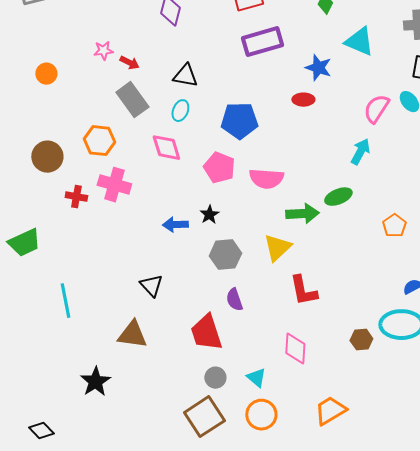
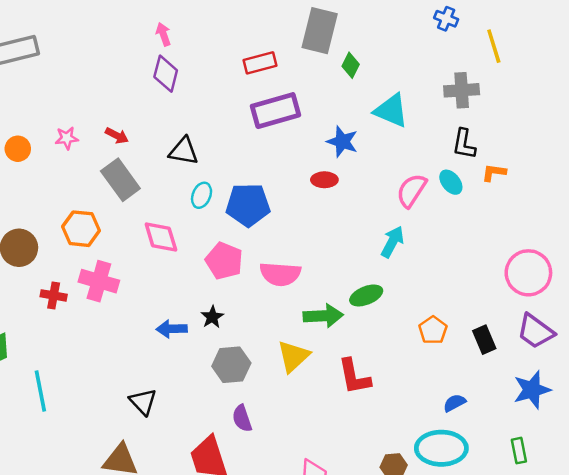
pink star: (103, 51) -> (67, 138), moved
cyan ellipse: (180, 111) -> (202, 195), moved
red L-shape: (303, 291) -> (354, 377), moved
cyan line: (65, 301) -> (40, 391), moved

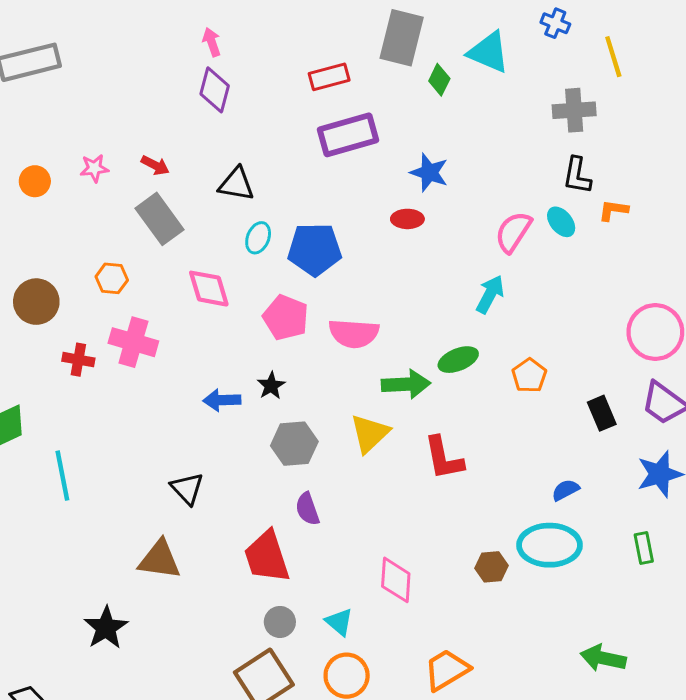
cyan triangle: (391, 111) -> (489, 52), moved
orange hexagon: (81, 229) -> (112, 278), size x0.7
orange pentagon: (433, 330) -> (529, 376), moved

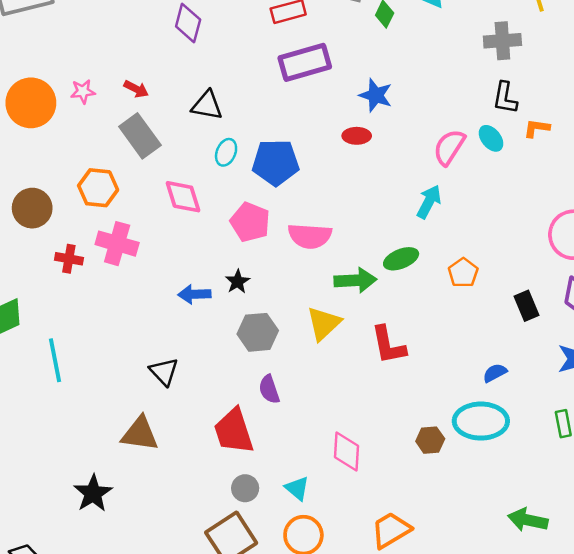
orange circle: (35, 181) -> (31, 103), size x1.8
orange hexagon: (112, 278) -> (98, 188), size x1.4

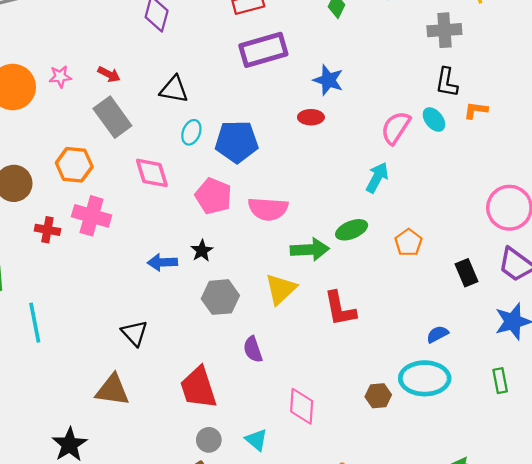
purple semicircle: (269, 389) -> (253, 349), moved

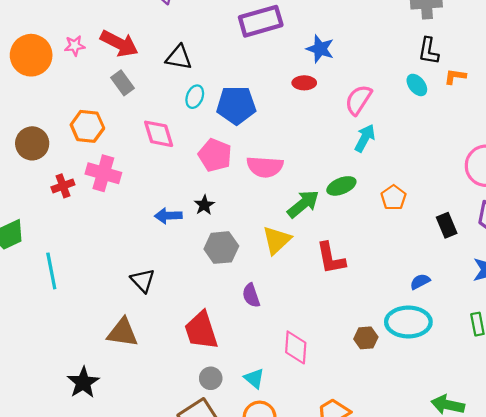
red arrow: (109, 74) -> (119, 44), size x1.8
gray rectangle: (112, 117) -> (122, 83), size x0.7
pink semicircle: (396, 128) -> (358, 100), moved
red cross: (47, 230) -> (63, 186), turned -30
green arrow: (310, 250) -> (303, 204), turned -36

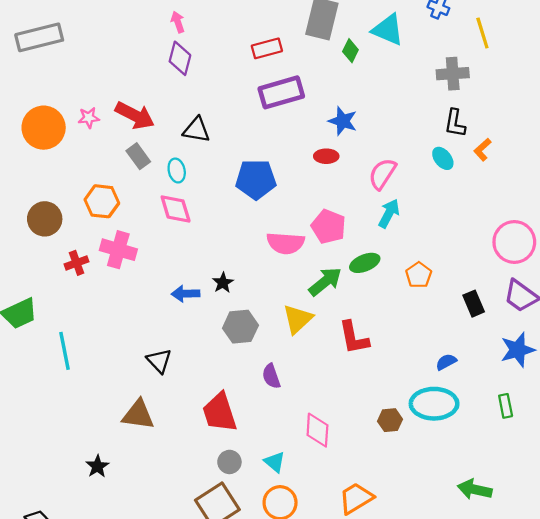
orange L-shape: (455, 76) -> (482, 150), turned -50
cyan ellipse: (195, 97) -> (177, 170), moved, turned -35
pink pentagon: (215, 155) -> (328, 227), moved
black star: (83, 383) -> (97, 466), size x0.7

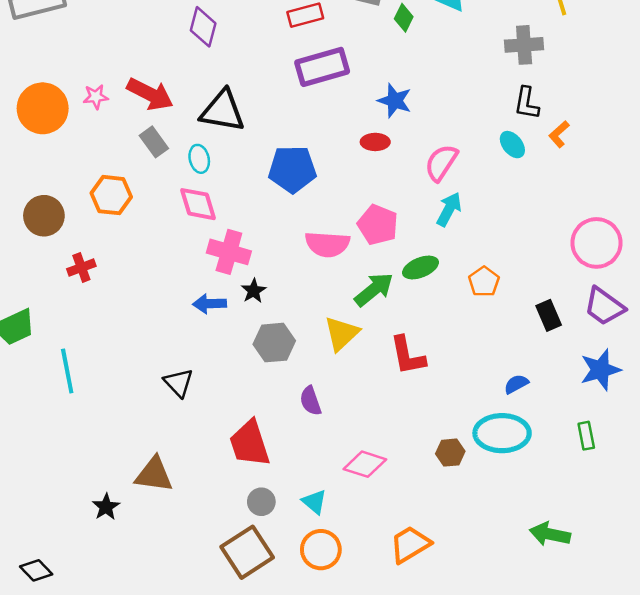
black triangle: (196, 130) -> (223, 111), size x1.4
pink cross: (118, 250) -> (229, 252), moved
brown triangle: (138, 415) -> (154, 475), moved
pink diamond: (317, 430) -> (365, 464), turned -76

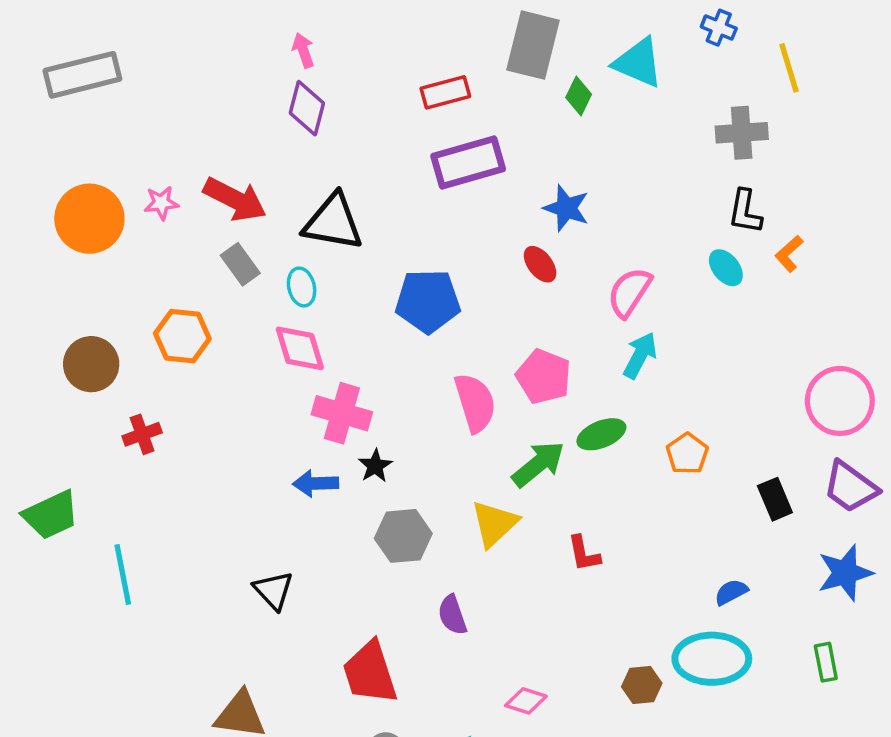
red ellipse: (375, 142) -> (540, 264), turned 52
pink semicircle: (327, 244) -> (475, 403), turned -111
red L-shape: (408, 356) -> (584, 554), size x0.7
pink diamond: (365, 464) -> (526, 701), size x0.7

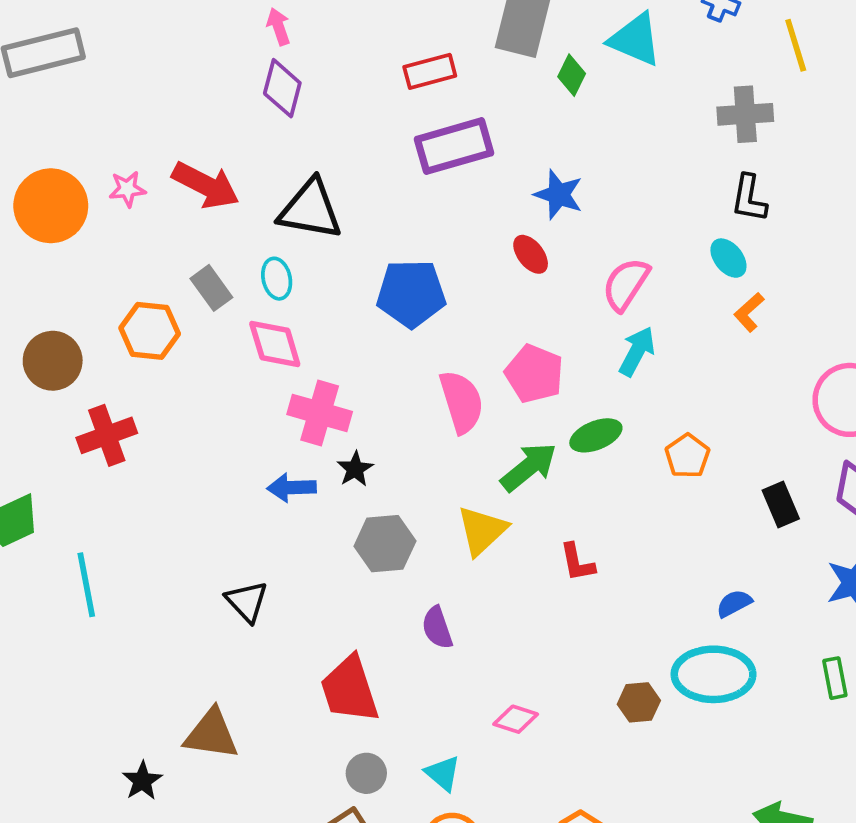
orange L-shape: (789, 254) -> (749, 312), moved
gray rectangle: (240, 264) -> (211, 288), moved
red cross: (142, 434) -> (107, 435), size x1.4

